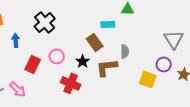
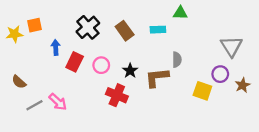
brown rectangle: (95, 42) -> (125, 31), moved
red rectangle: (33, 64) -> (75, 62), moved

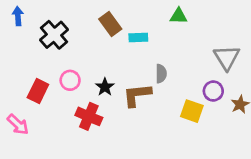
green triangle: (180, 13) -> (178, 16), moved
brown rectangle: (125, 31) -> (110, 24), moved
blue arrow: (56, 47) -> (18, 16), moved
red rectangle: (75, 62) -> (38, 91), moved

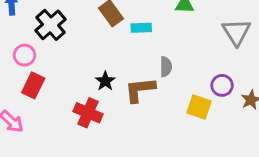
gray triangle: (227, 58) -> (236, 32), moved
pink circle: (70, 80) -> (25, 55), moved

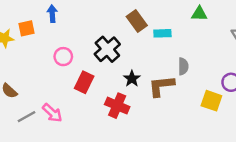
black cross: (50, 25) -> (107, 49), moved
red rectangle: (33, 85) -> (84, 82), moved

